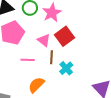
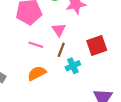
red square: (64, 36) -> (97, 45), moved

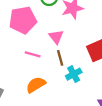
brown line: (61, 50) -> (60, 58), turned -32

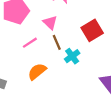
pink line: (33, 54) -> (30, 43), turned -40

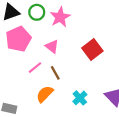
brown line: (57, 42) -> (55, 73), moved
cyan cross: (72, 56) -> (80, 98), moved

